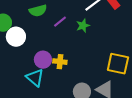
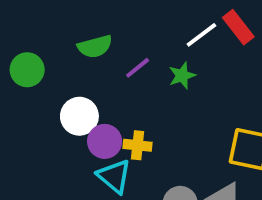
white circle: (16, 37) -> (79, 116), moved
cyan triangle: (35, 78) -> (114, 176), moved

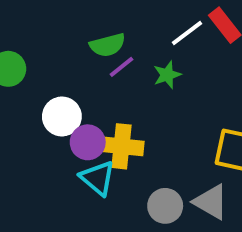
green semicircle: (95, 46) -> (108, 45), moved
yellow cross: (138, 145) -> (121, 146), size x1.5

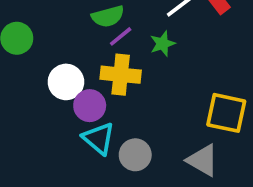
yellow cross: (121, 146) -> (121, 75), moved
gray circle: (165, 206) -> (135, 155), moved

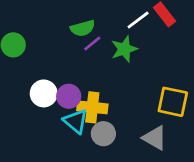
green star: (163, 44) -> (124, 49), size x1.4
yellow cross: (121, 75) -> (92, 107), moved
white circle: (66, 82) -> (44, 93), moved

